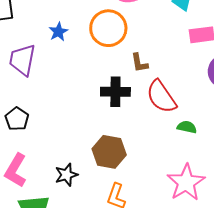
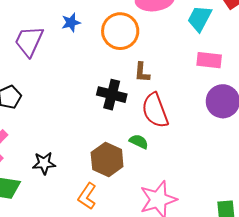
green semicircle: (187, 127) -> (139, 142), moved
brown hexagon: (109, 152) -> (107, 159), moved

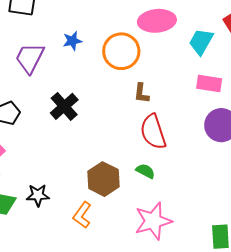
black cross: (112, 95) -> (64, 106), moved, turned 32
green semicircle: (139, 142) -> (145, 171), moved
black star: (44, 163) -> (38, 195), moved

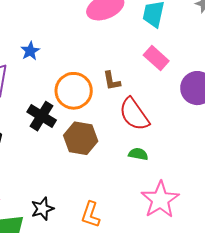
orange circle: (121, 51) -> (74, 91), moved
pink rectangle: (209, 84) -> (156, 58), moved, turned 50
brown hexagon: (103, 179) -> (81, 138), moved

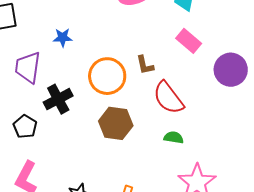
blue star: (30, 51) -> (63, 38), turned 30
black cross: (42, 116) -> (58, 99), moved, turned 32

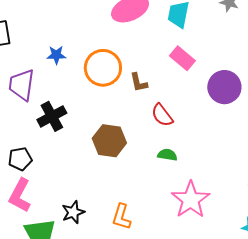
orange circle: (107, 76) -> (103, 68), moved
red semicircle: (168, 98) -> (162, 115), size x0.7
black pentagon: (25, 127) -> (20, 159), moved, turned 30

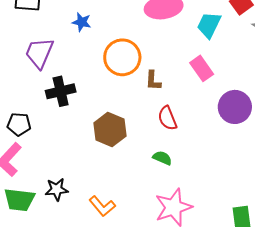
blue star: (56, 55) -> (82, 22), moved
orange L-shape: (121, 217) -> (102, 206), turned -72

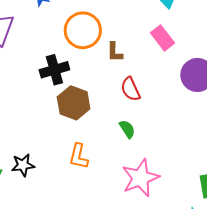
black cross: (61, 91) -> (54, 70), moved
green semicircle: (162, 158) -> (127, 129), turned 36
orange L-shape: (102, 206) -> (79, 156), moved, turned 56

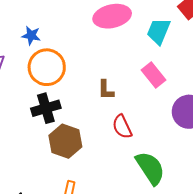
orange circle: (83, 30) -> (47, 67), moved
green semicircle: (127, 129) -> (150, 168), moved, size x1.8

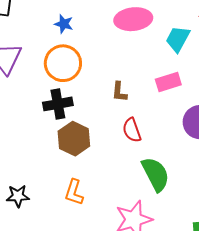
blue star: (31, 35) -> (64, 24), moved
pink rectangle: (153, 75) -> (168, 82), turned -75

